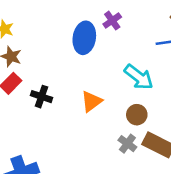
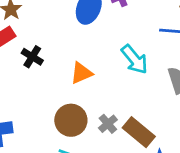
brown circle: (137, 115) -> (71, 120), moved, size x1.5

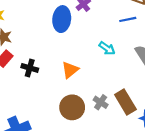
cyan arrow: (135, 59) -> (107, 48), size x0.7
brown rectangle: (139, 132) -> (125, 102), turned 35

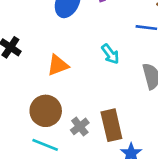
gray cross: (101, 102) -> (80, 126), moved

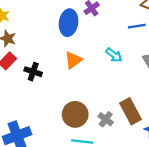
orange triangle: (58, 65) -> (73, 60), moved

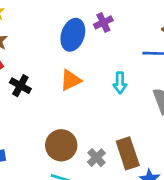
cyan arrow: (114, 55) -> (120, 83), turned 42

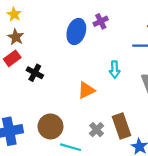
orange triangle: (70, 80) -> (86, 90), moved
brown circle: (61, 145) -> (51, 126), moved

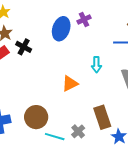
black cross: (35, 73) -> (24, 47), moved
gray cross: (97, 130) -> (78, 131), moved

